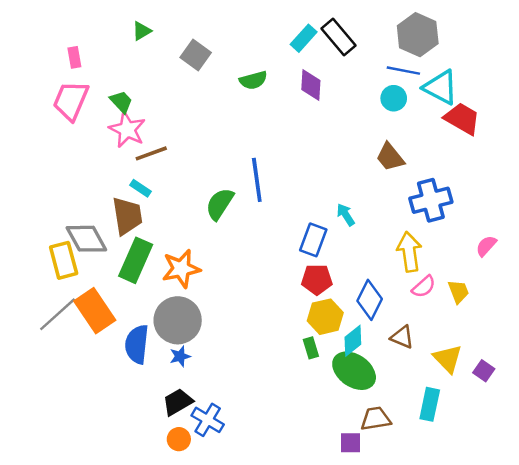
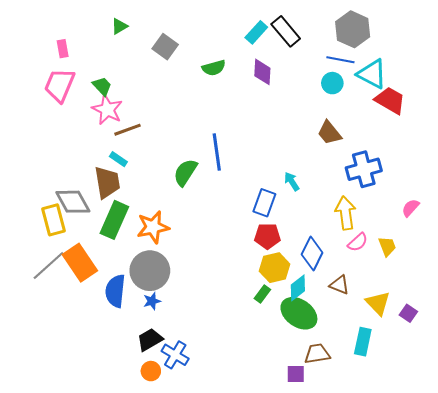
green rectangle: (311, 348) -> (262, 294), turned 54

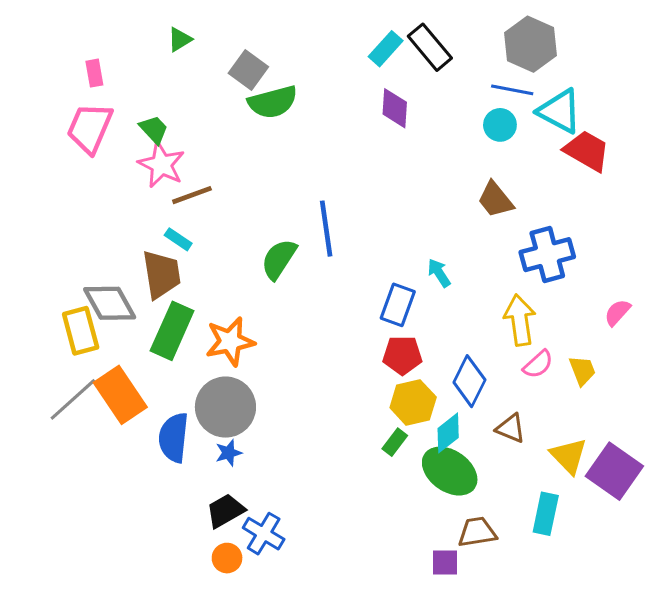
green semicircle: (214, 68) -> (273, 102), moved, size x1.4
purple square: (408, 313) -> (614, 471), size x2.0

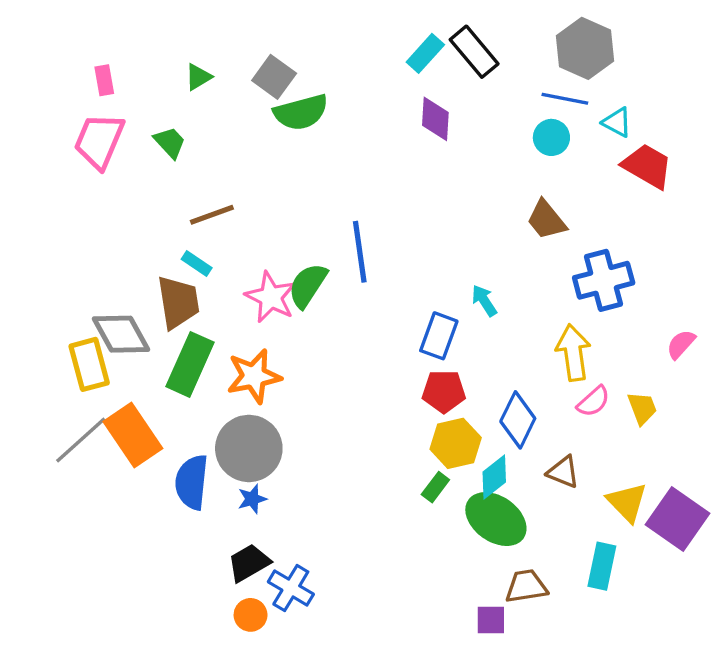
green triangle: (180, 40) -> (198, 77), moved
cyan triangle: (559, 111) -> (617, 122), size x0.6
pink star: (161, 165) -> (271, 297), moved

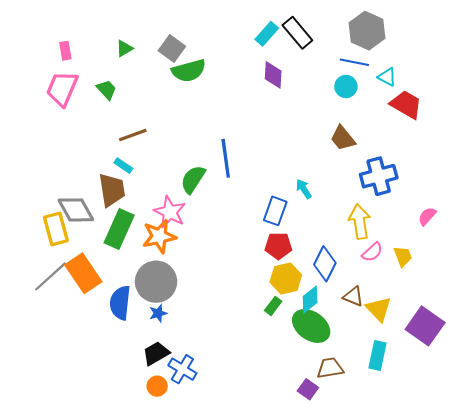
pink star: (271, 297) -> (170, 212), moved
yellow triangle: (627, 502) -> (379, 309), moved
purple square: (491, 620) -> (308, 389), turned 36

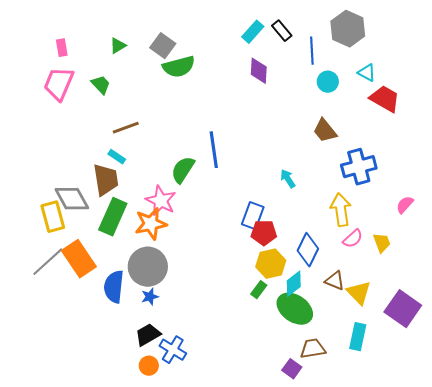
black rectangle: (297, 33) -> (282, 31), size x0.7
blue line: (354, 62) -> (312, 51), moved, turned 76
blue rectangle: (275, 211) -> (253, 216), moved

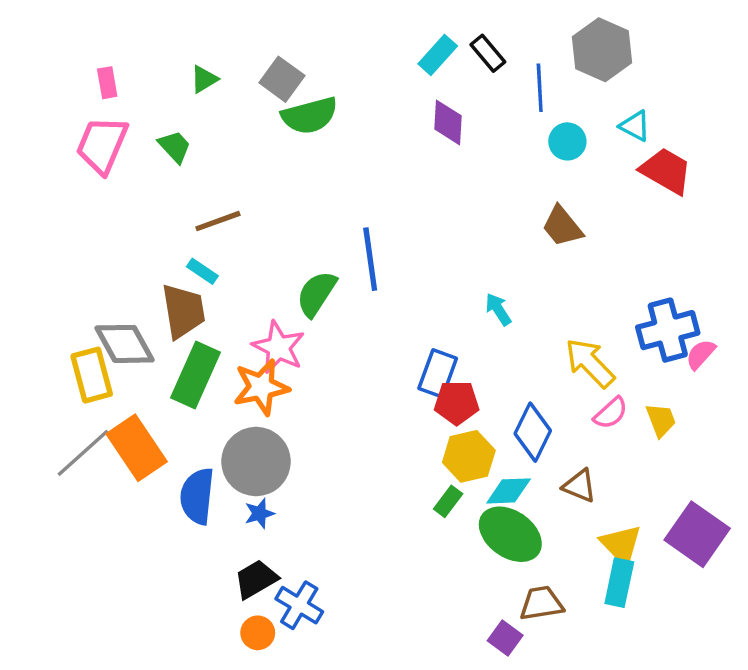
blue cross: (359, 167) -> (668, 330), moved
yellow arrow: (341, 210) -> (590, 363), turned -36
cyan diamond: (294, 284) -> (509, 491), turned 36
yellow triangle: (359, 293) -> (621, 545), moved

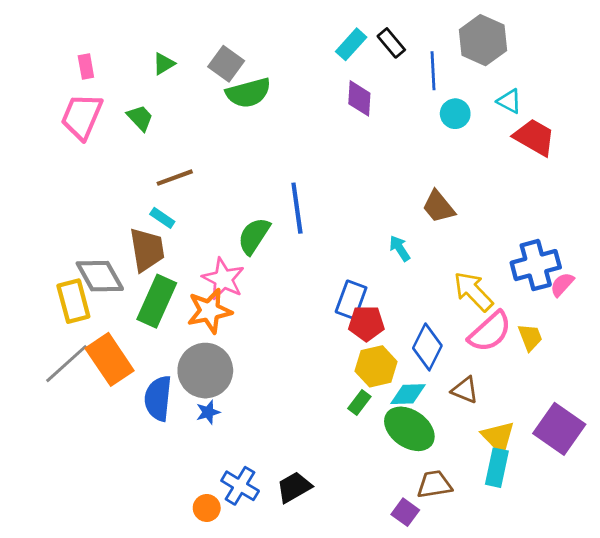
brown trapezoid: (562, 226) -> (439, 207), moved
pink semicircle: (611, 413) -> (490, 332), size x1.6
black trapezoid: (256, 579) -> (294, 487), moved

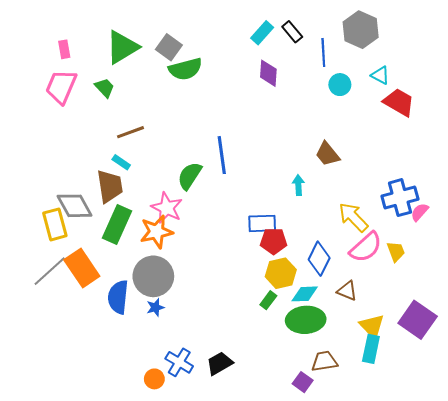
green triangle: (164, 64) -> (122, 47), size x2.0
cyan arrow: (400, 248) -> (298, 185), turned 30
blue rectangle: (351, 300) -> (262, 223), turned 68
green ellipse: (409, 429) -> (306, 320), turned -39

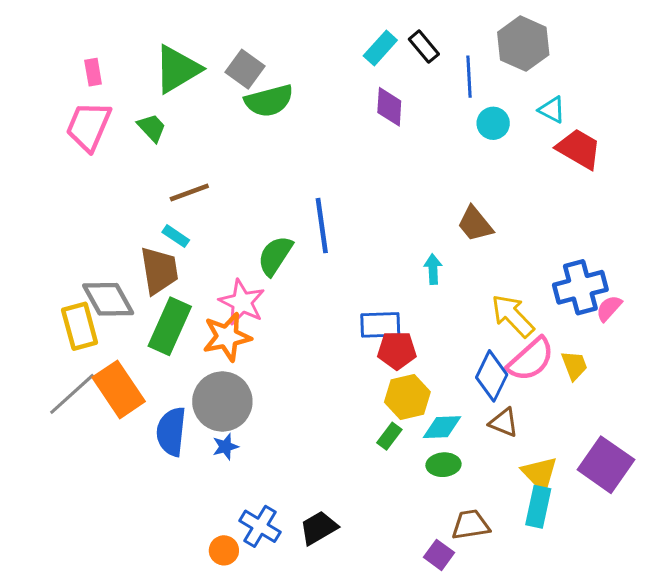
blue diamond: (319, 259) -> (492, 376), moved
green ellipse: (306, 320) -> (444, 465), size x0.6

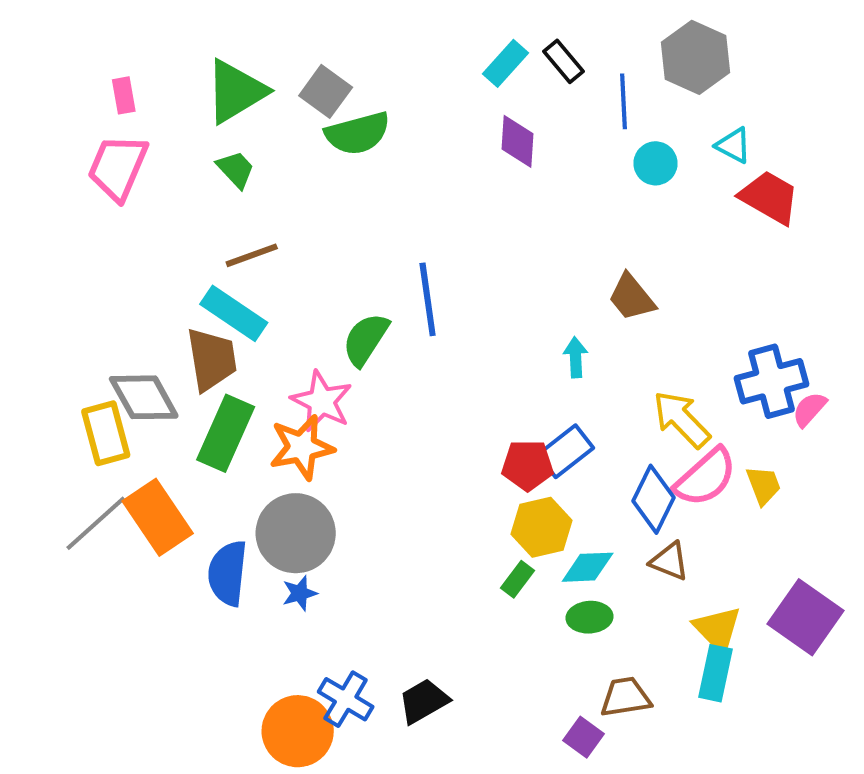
green trapezoid: (152, 128) -> (236, 169), moved
cyan rectangle: (176, 236) -> (234, 313), size x1.8
blue rectangle: (380, 325) -> (566, 451), moved, turned -36
orange circle: (224, 550) -> (298, 731), size x1.8

